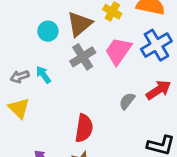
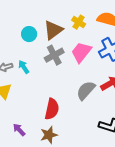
gray semicircle: (127, 101) -> (86, 90), size x1.5

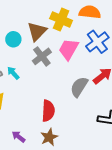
yellow cross: (79, 22) -> (61, 19), size x1.5

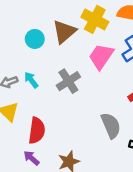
gray cross: (42, 56) -> (68, 81), moved
gray semicircle: (79, 87) -> (111, 125), moved, turned 120
red semicircle: (48, 111) -> (37, 131), moved

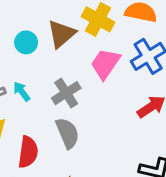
gray semicircle: (111, 125) -> (67, 133), moved

